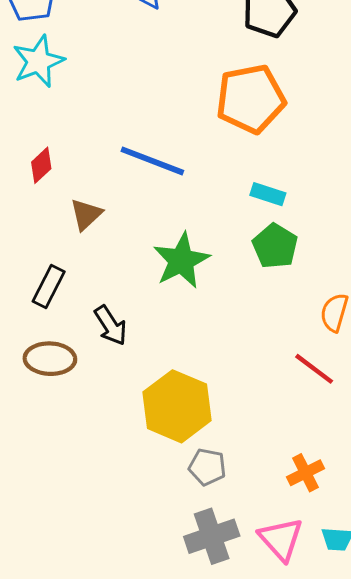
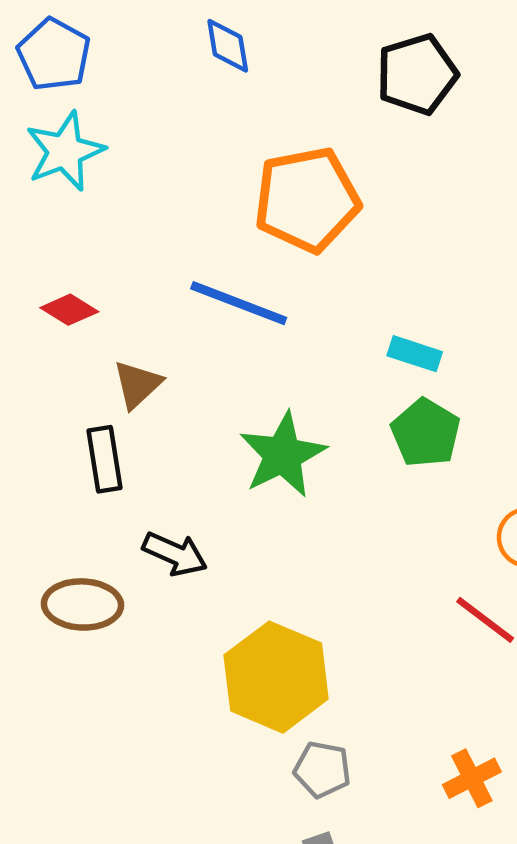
orange pentagon: (251, 99) -> (307, 200), moved
red diamond: (41, 165) -> (69, 310), turned 75
black rectangle: (49, 287) -> (104, 459), moved, turned -36
black arrow: (111, 325) -> (175, 554), turned -33

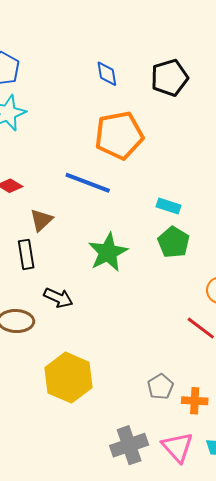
blue diamond: (228, 46) -> (107, 74), moved
yellow hexagon: (276, 677) -> (69, 378), moved
gray pentagon: (322, 769) -> (160, 387), moved, turned 30
orange cross: (472, 778) -> (195, 401), turned 30

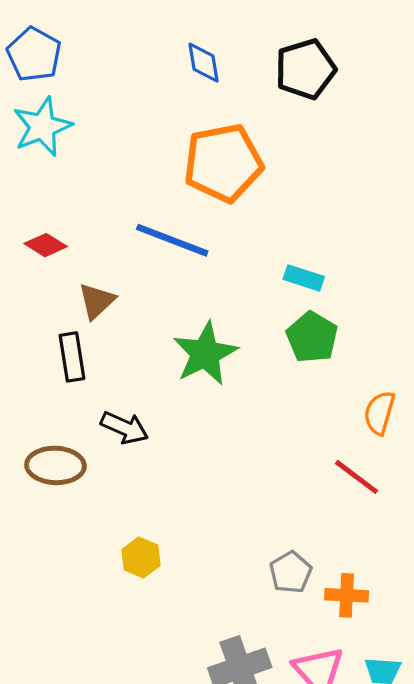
yellow hexagon: (69, 378) -> (141, 558), size x0.5

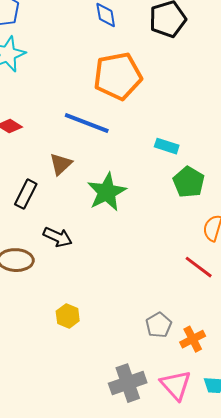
brown triangle: (97, 301) -> (61, 164), moved
green pentagon: (312, 337) -> (189, 182), moved
black rectangle: (72, 357) -> (26, 194), turned 36
orange cross: (347, 595) -> (193, 339), turned -30

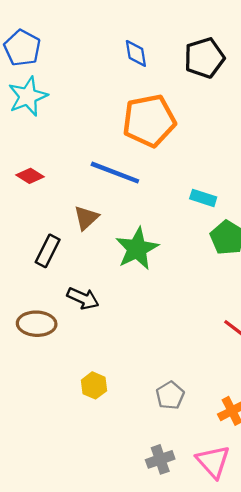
gray pentagon: (159, 325) -> (170, 395), moved
gray cross: (128, 383) -> (160, 459), size x0.7

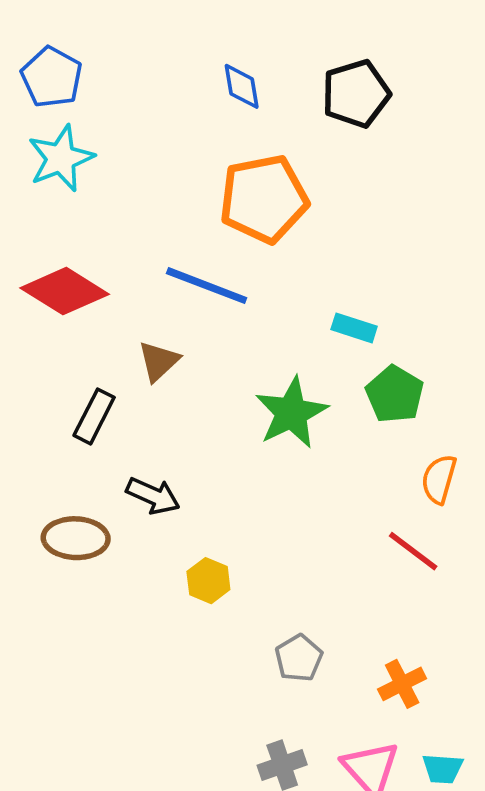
red diamond: (30, 176) -> (65, 291), size x1.8
green star: (137, 249) -> (291, 413), moved
yellow hexagon: (94, 385) -> (208, 581), moved

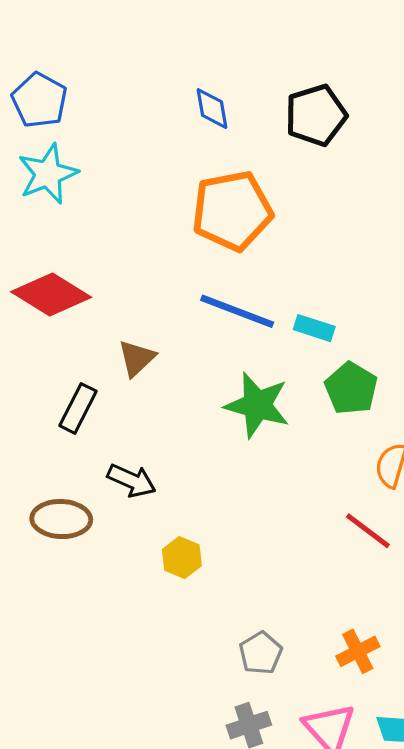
blue line: (207, 286) -> (237, 311), moved
green star: (291, 413) -> (257, 405), turned -30
gray pentagon: (299, 658) -> (261, 653), moved

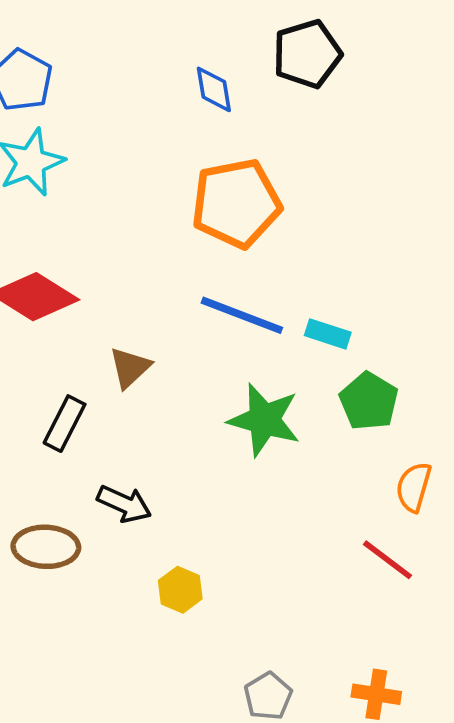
black pentagon: (316, 115) -> (307, 54), moved
orange cross: (358, 651) -> (376, 694), turned 36

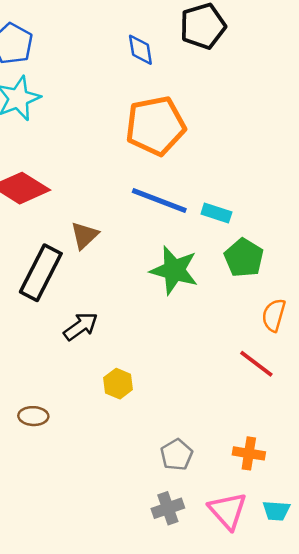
black rectangle: (65, 424) -> (41, 273), size x1.5
black arrow: (124, 504) -> (81, 326), turned -60
brown ellipse: (46, 547) -> (33, 416), moved, size x0.7

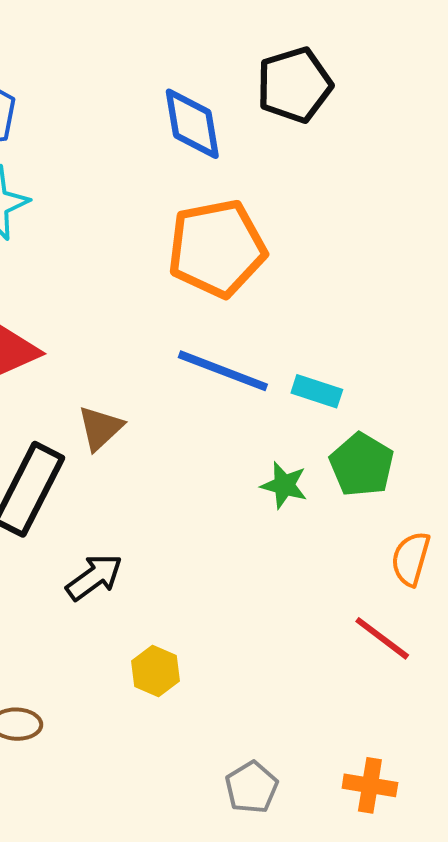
blue diamond: (140, 50) -> (192, 124), size x1.4
green star: (174, 270) -> (284, 485), moved, size x0.6

